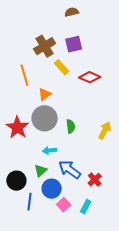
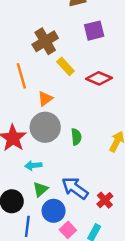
purple square: (74, 44) -> (94, 31), moved
cyan arrow: (50, 150) -> (33, 165), moved

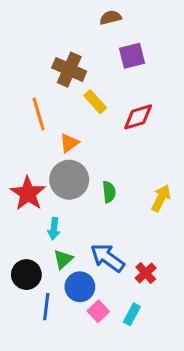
brown cross: (45, 41) -> (69, 70), turned -35
red diamond: (99, 78) -> (138, 117), turned -40
cyan arrow: (33, 165) -> (54, 229), turned -77

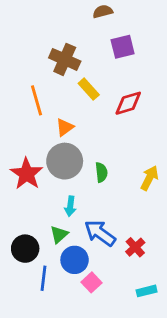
cyan arrow: (54, 229) -> (70, 206), moved
cyan rectangle: (132, 314) -> (147, 291), moved, turned 48

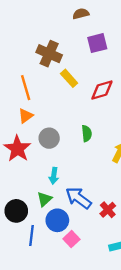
orange triangle: (65, 127) -> (26, 116), moved
gray circle: (65, 161) -> (49, 138), size x0.7
green semicircle: (101, 172) -> (87, 133), moved

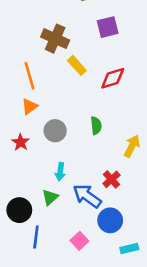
red star: (17, 149) -> (21, 142), size x0.6
red cross: (108, 210) -> (111, 179), moved
blue circle: (57, 220) -> (110, 220), moved

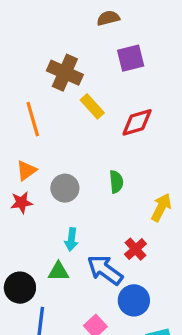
orange triangle: (30, 106) -> (26, 170), moved
red star: (21, 142) -> (22, 203), turned 30
green triangle: (50, 197) -> (58, 272), turned 42

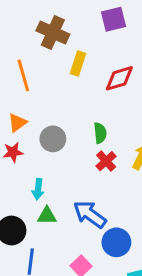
yellow rectangle: (92, 106) -> (78, 64), turned 60
cyan arrow: (71, 239) -> (38, 189), moved
red cross: (135, 249) -> (106, 161), moved

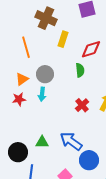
green semicircle: (100, 133) -> (80, 70), moved
gray circle: (53, 139) -> (45, 74), moved
cyan arrow: (38, 189) -> (42, 94), moved

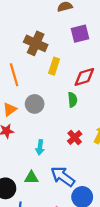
cyan arrow: (42, 94) -> (40, 147), moved

